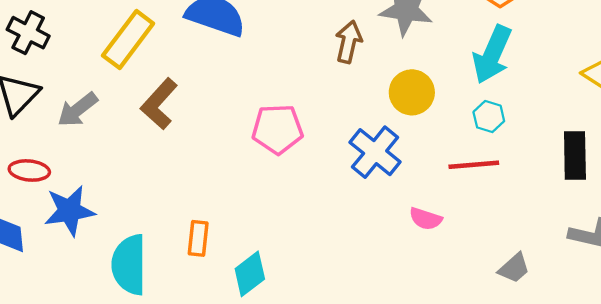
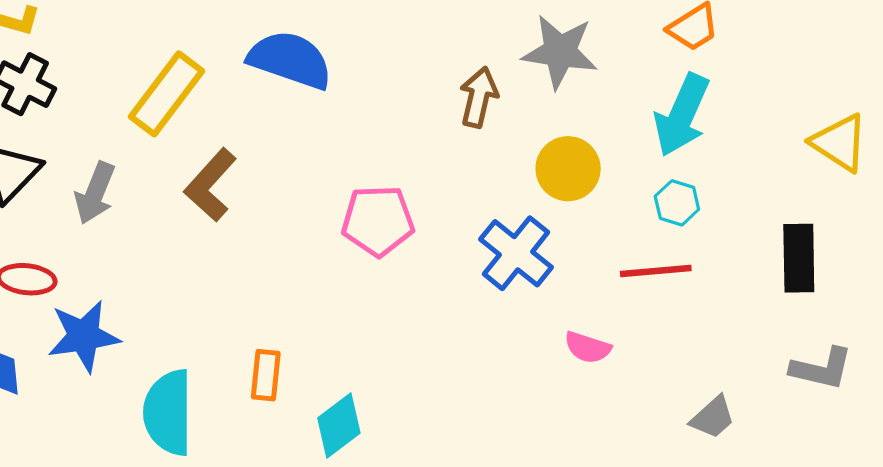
gray arrow: (78, 110) -> (95, 193), turned -30

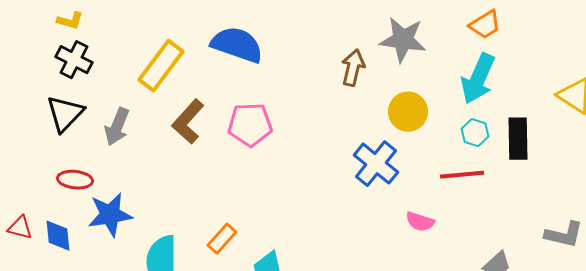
pink pentagon: (378, 221) -> (250, 125), moved
black rectangle: (799, 258) -> (518, 139), moved
orange rectangle: (266, 375) -> (222, 239), turned 36

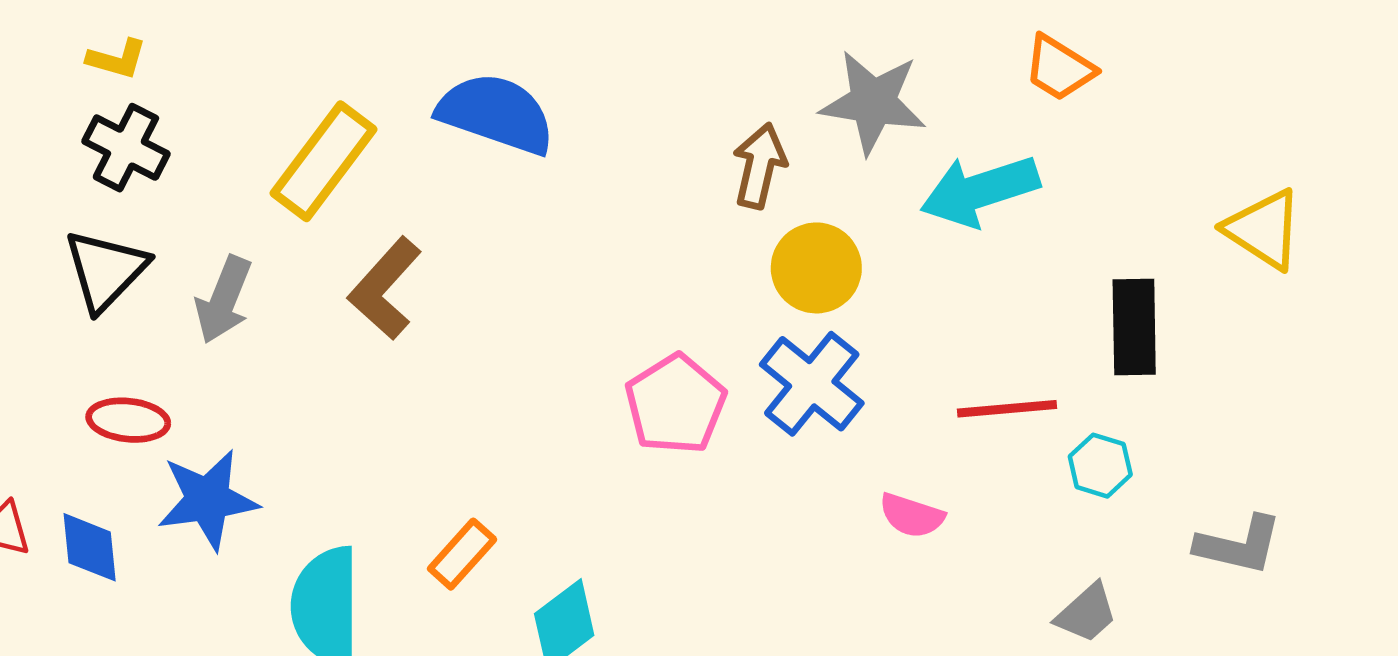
orange trapezoid: (485, 25) -> (1059, 68), turned 64
cyan arrow: (478, 79) -> (980, 191), moved, turned 48
yellow circle: (408, 112) -> (816, 268), moved
pink pentagon: (250, 125) -> (675, 404), moved, turned -30
cyan hexagon: (475, 133) -> (1100, 466), moved

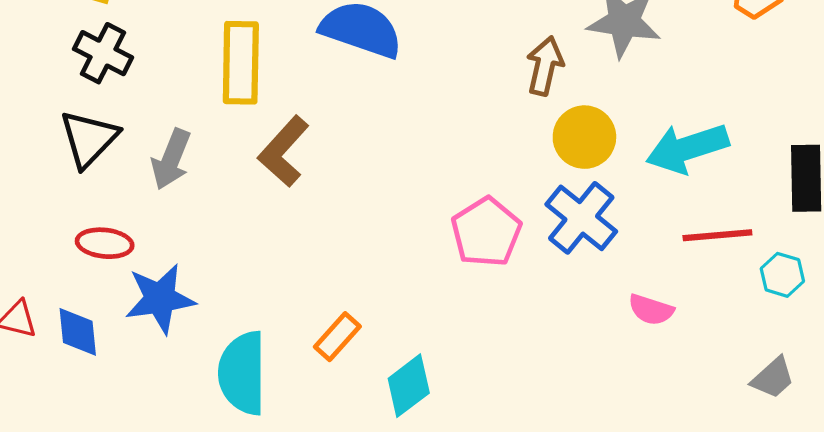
yellow rectangle: (324, 161) -> (241, 63), turned -36
cyan arrow: (980, 191) -> (687, 148), moved

